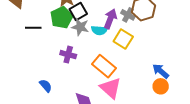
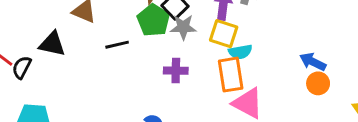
cyan semicircle: (99, 30) -> (240, 52), moved
yellow square: (123, 39) -> (224, 34), moved
orange rectangle: (104, 66) -> (231, 75), turned 55

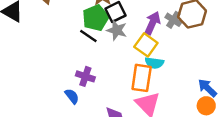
black line: (117, 45) -> (88, 36), moved, turned 30
purple cross: (176, 71) -> (85, 76), moved

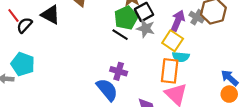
blue semicircle: (72, 96) -> (107, 90), size x1.6

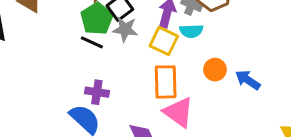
cyan semicircle: (181, 57) -> (191, 31), moved
orange circle: (229, 94) -> (215, 70), moved

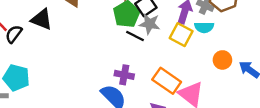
black line: (92, 42) -> (135, 36), moved
orange rectangle: (166, 82) -> (167, 81), moved, turned -56

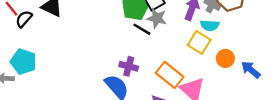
yellow square: (181, 35) -> (199, 42), moved

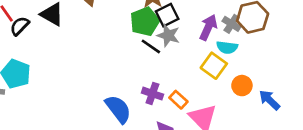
purple cross: (129, 66) -> (152, 94), moved
orange rectangle: (170, 75) -> (178, 100), size x0.6

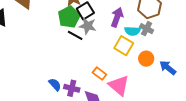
gray cross: (232, 24) -> (147, 29), moved
purple cross: (152, 94) -> (72, 88), moved
blue semicircle: (118, 109) -> (55, 84), size x0.6

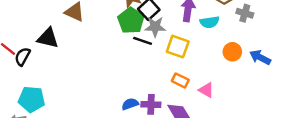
gray cross: (147, 29) -> (245, 13), moved
yellow square: (124, 46) -> (178, 47), moved
blue semicircle: (55, 84) -> (130, 104), turned -56
pink triangle: (119, 85) -> (206, 90), size x0.6

